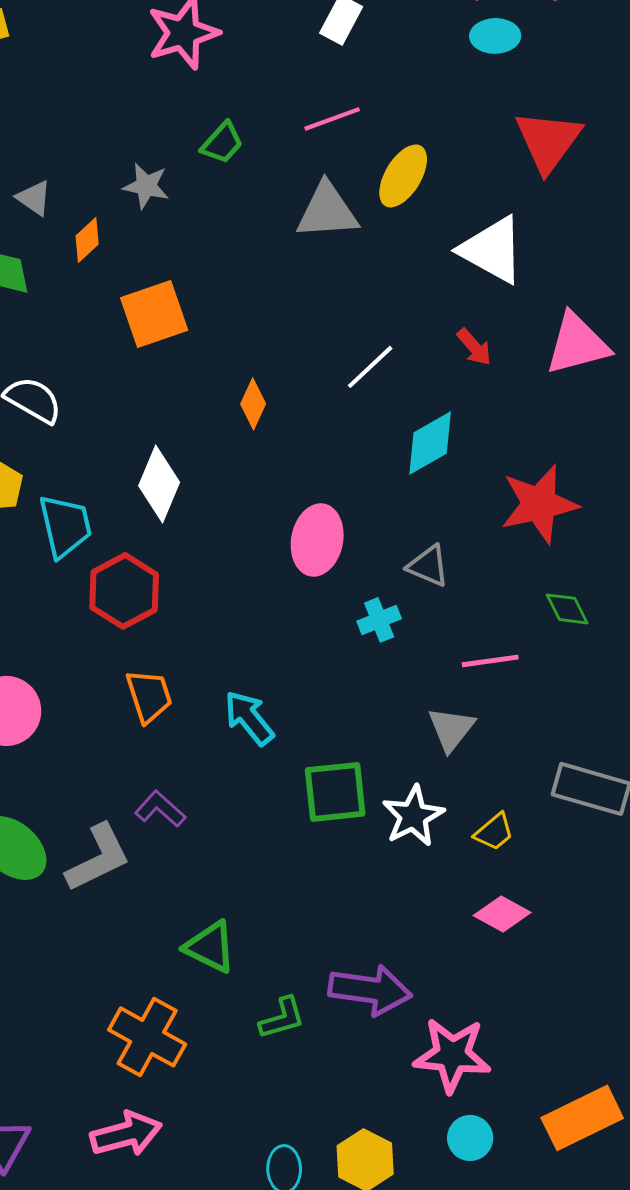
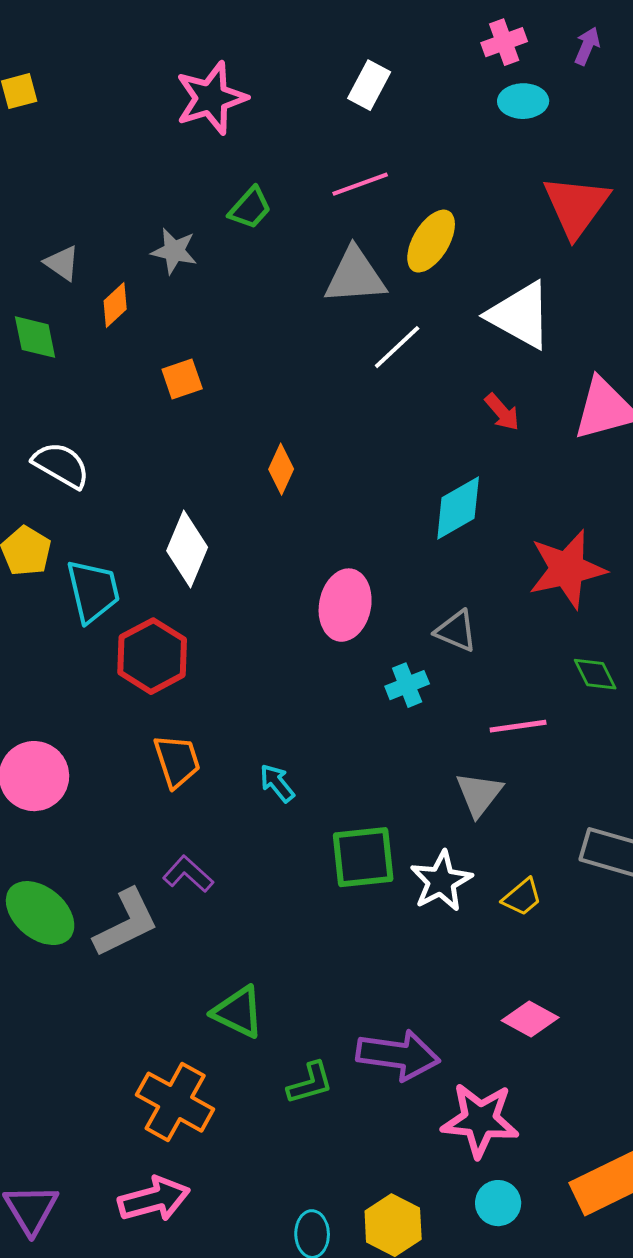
orange square: (154, 314) -> (182, 379), size x0.6
white line: (370, 367) -> (397, 347), moved
cyan arrow: (249, 718) -> (277, 783), size x0.7
pink diamond: (502, 914) -> (530, 1019), moved

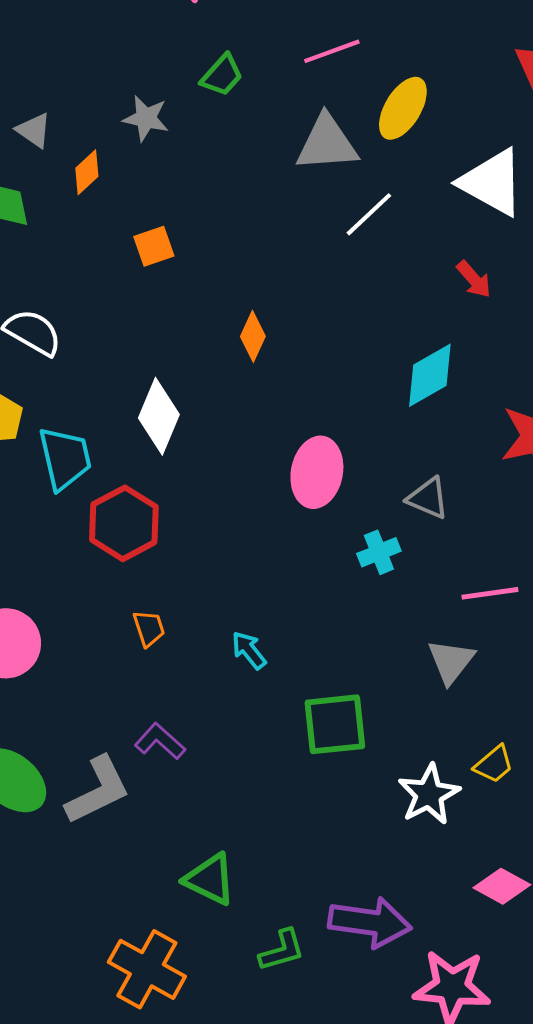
orange trapezoid: (177, 761) -> (149, 628), size x0.7
white star: (441, 881) -> (429, 794), moved

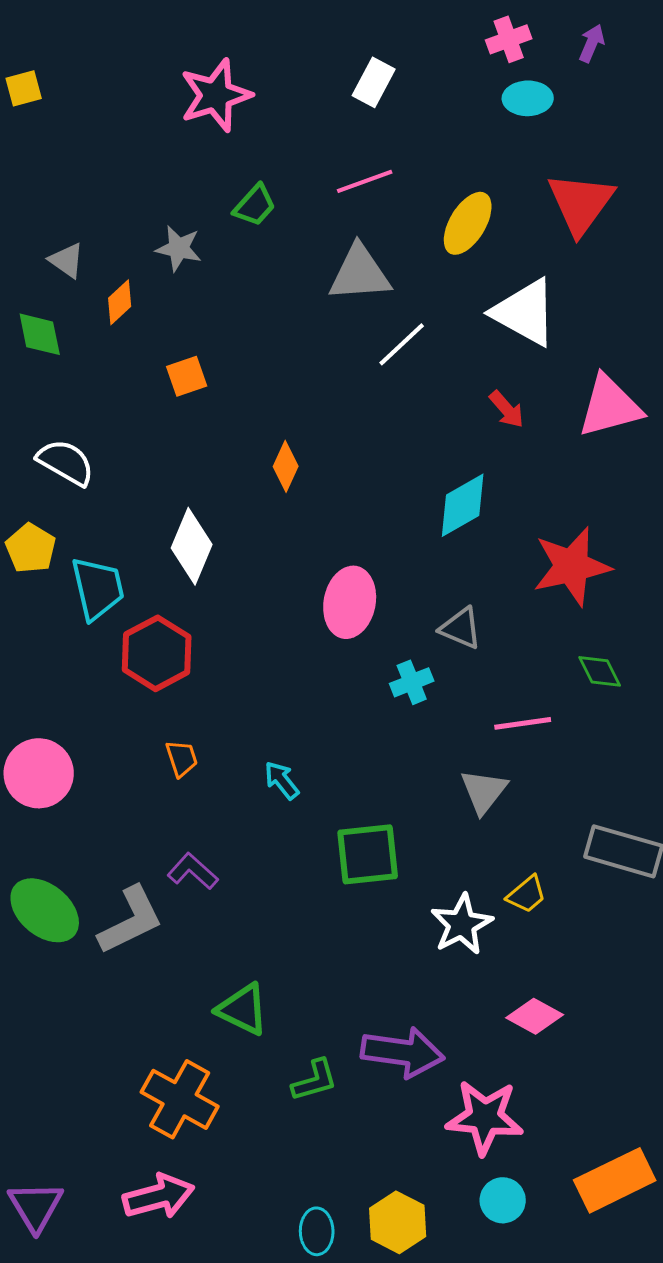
yellow ellipse: (403, 108) -> (468, 223), moved

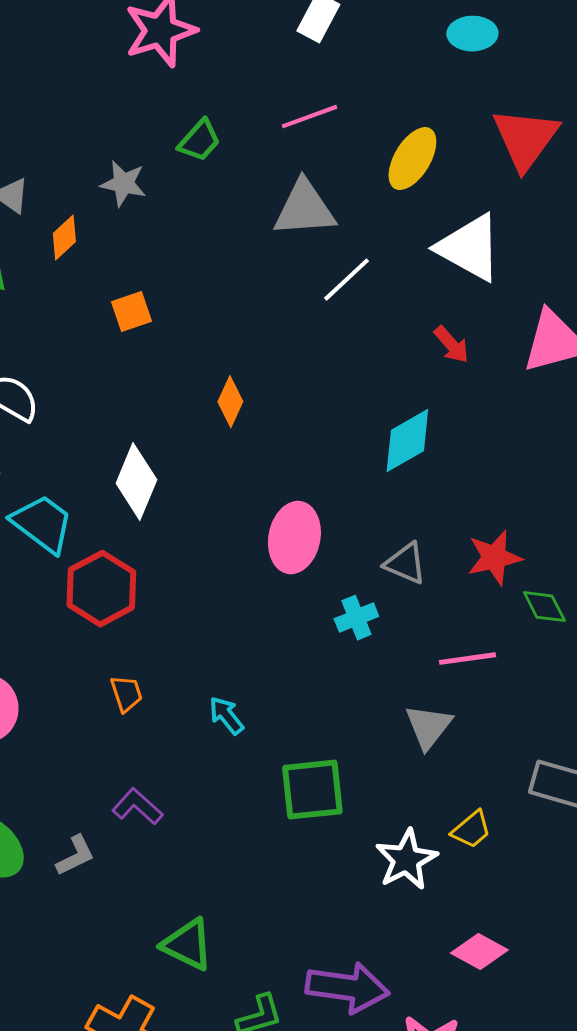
red star: (572, 566) -> (494, 558), moved, size x0.7
cyan trapezoid: (98, 588) -> (42, 524), turned -40
gray L-shape: (131, 920) -> (75, 856), size x0.6

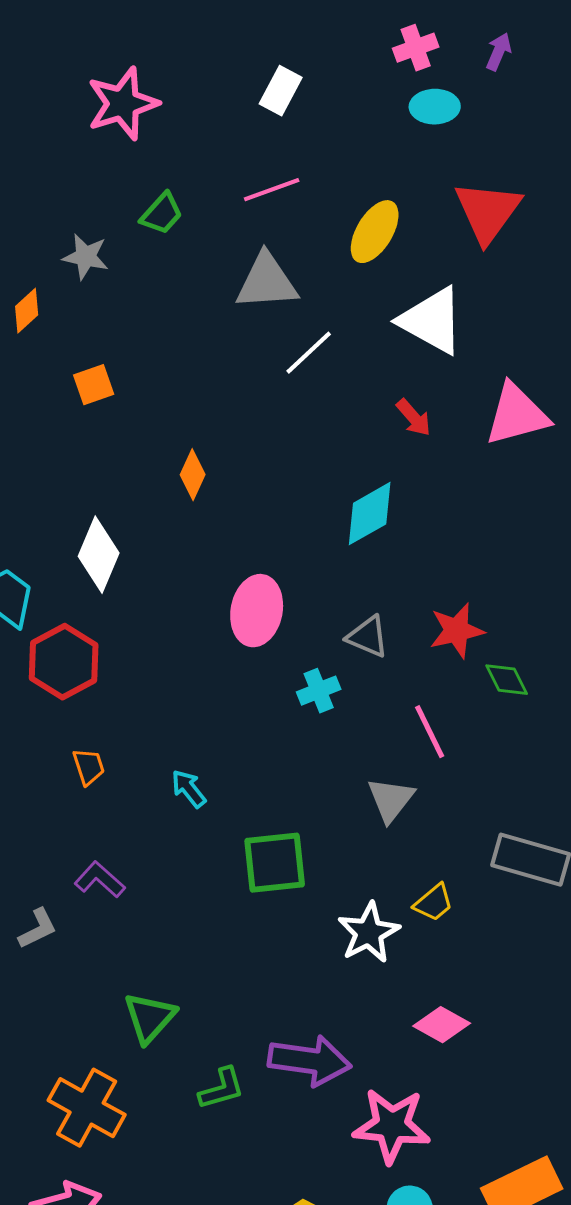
pink line: (467, 659) -> (430, 732), turned 72
green triangle: (187, 945) -> (150, 1018), turned 46

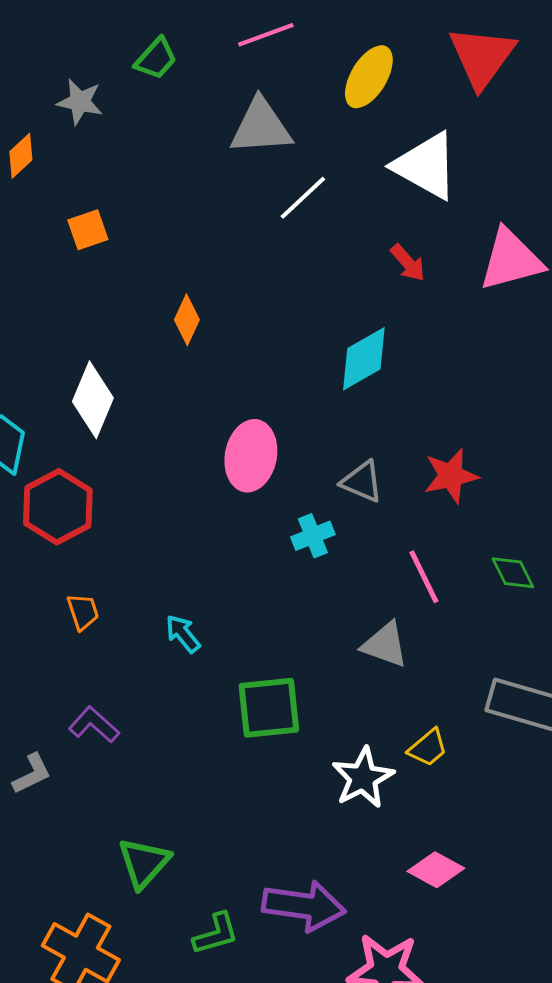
green diamond: (507, 680) -> (513, 573), moved
gray triangle: (391, 800) -> (385, 645), turned -48

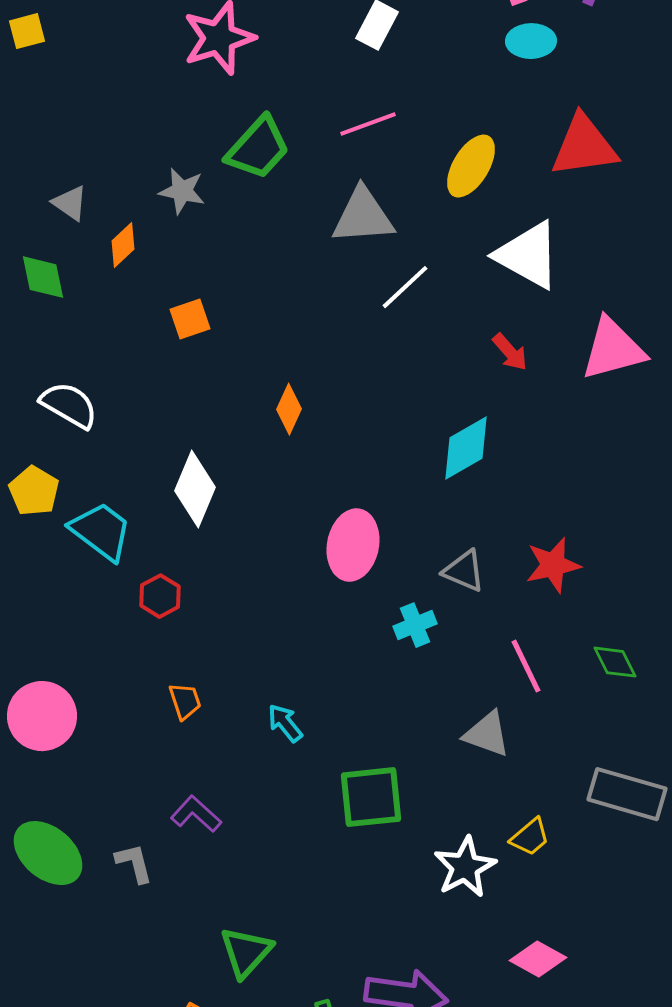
red triangle: (482, 57) -> (584, 146), turned 46
green trapezoid: (156, 59) -> (258, 148), size x1.5
red hexagon: (58, 507) -> (160, 596), size x0.6
gray L-shape: (32, 774) -> (134, 863), turned -78

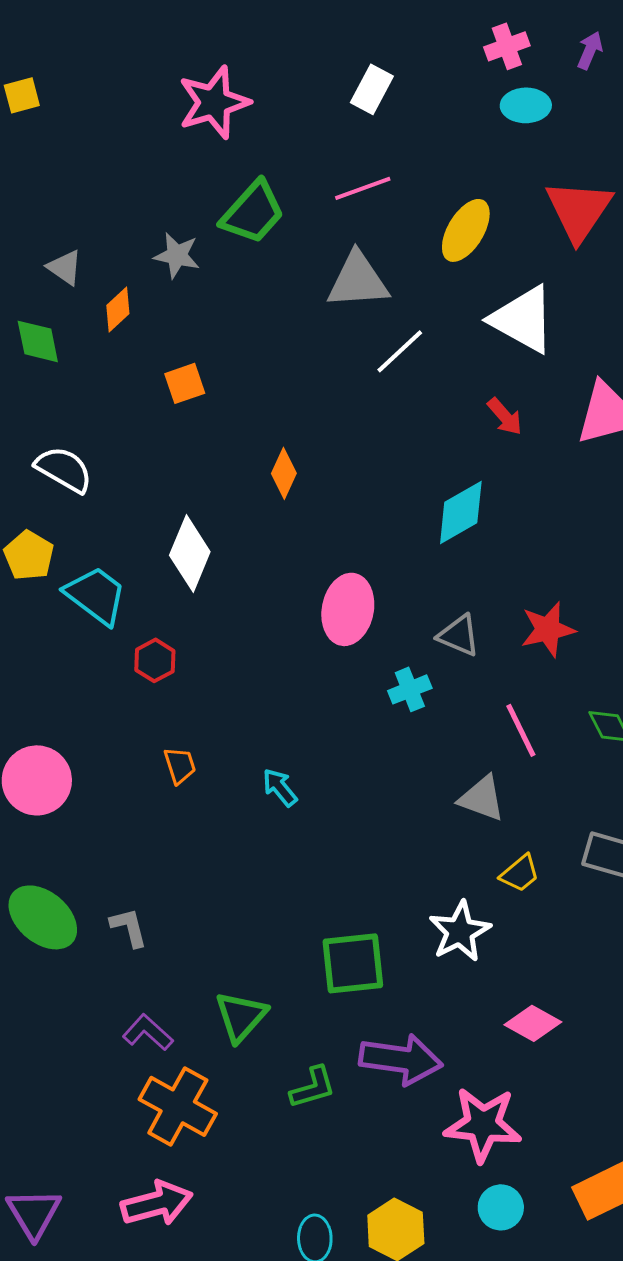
red triangle: (584, 146) -> (579, 210), turned -48
green square: (371, 797) -> (353, 963), moved
purple L-shape: (196, 814) -> (148, 1032), moved
yellow trapezoid: (530, 837) -> (520, 873), moved

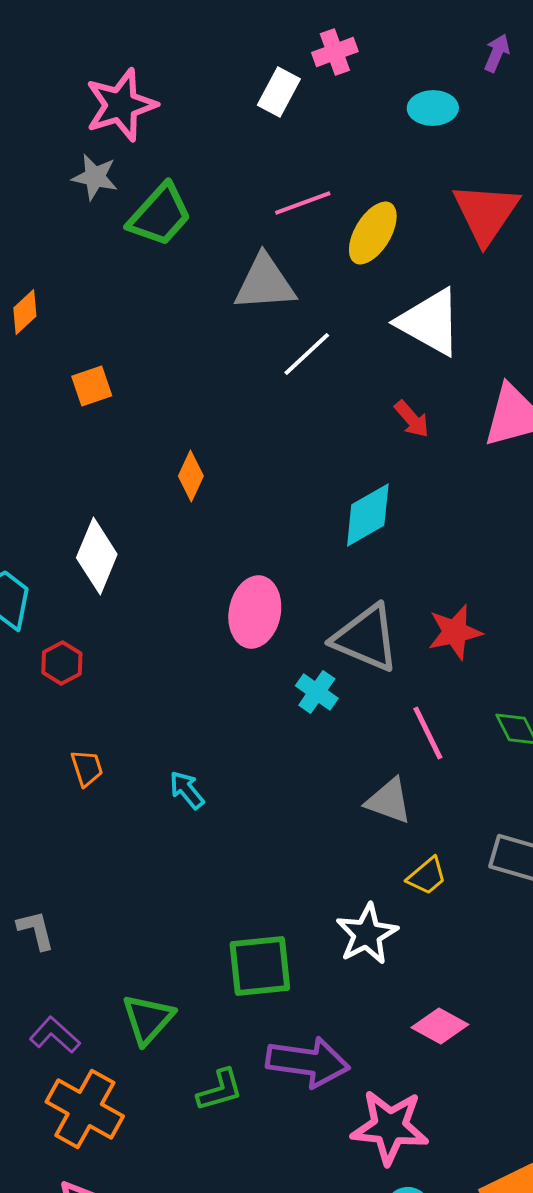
pink cross: (507, 46) -> (335, 52), moved
pink line: (363, 188) -> (303, 203), moved
gray star: (177, 255) -> (95, 177), moved
gray triangle: (459, 635) -> (366, 638), size x1.6
cyan cross: (410, 689) -> (317, 692), turned -33

